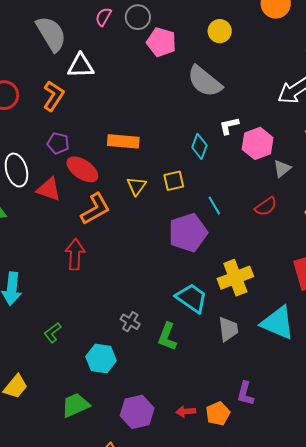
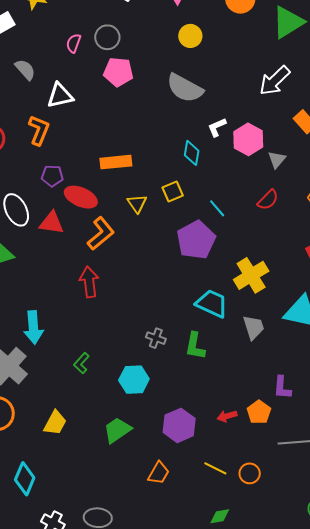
gray semicircle: (51, 34) -> (25, 70), size x0.6
pink pentagon: (161, 42) -> (118, 72), moved

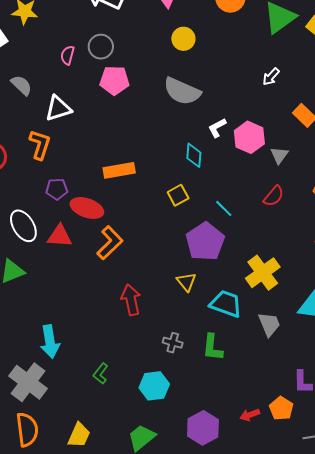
white arrow: (275, 81) -> (271, 77), size x0.6
yellow triangle: (137, 203) -> (186, 282), moved
red arrow: (89, 282) -> (131, 300), moved

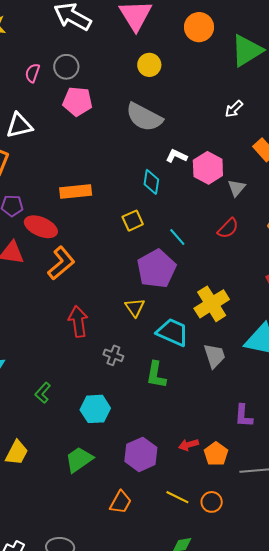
white L-shape: (217, 128) -> (176, 156), turned 50
gray cross: (173, 343) -> (113, 355), moved
orange pentagon: (281, 408) -> (216, 454), moved

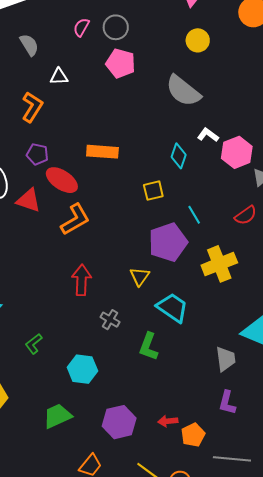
white triangle: (19, 125) -> (59, 77), size x0.7
yellow cross: (212, 304) -> (219, 264), moved
gray trapezoid: (214, 356) -> (225, 359), moved

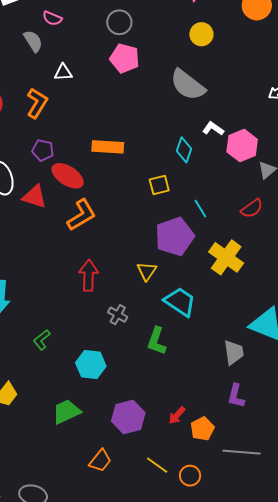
pink semicircle: (81, 27) -> (52, 18), moved, turned -96
yellow cross: (219, 264) -> (226, 257), turned -32
red arrow: (168, 421) -> (177, 415), turned -42

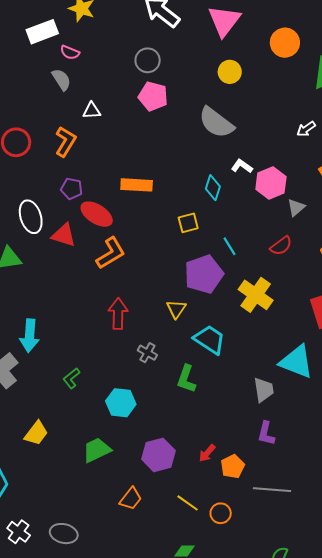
pink semicircle: (52, 18) -> (70, 52), moved

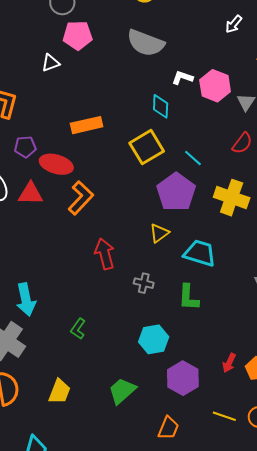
white triangle: (92, 111) -> (51, 63), moved
yellow square: (188, 223) -> (147, 147), size x1.6
yellow triangle: (176, 309) -> (159, 233), turned 35
cyan hexagon: (121, 403) -> (154, 339), moved

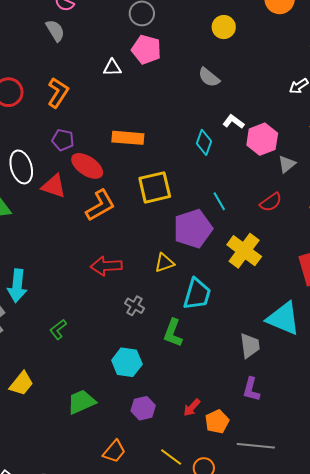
gray semicircle: (146, 43) -> (209, 77), size x0.6
yellow square: (147, 147) -> (155, 187), moved
cyan trapezoid: (200, 253) -> (197, 294), turned 72
red arrow: (105, 254) -> (106, 266), turned -96
purple hexagon: (183, 378) -> (143, 408), size x0.7

